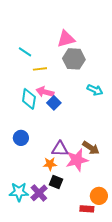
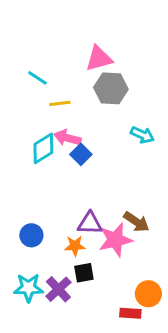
cyan diamond: (29, 99) -> (43, 148), turned 50
blue circle: (21, 138) -> (31, 235), moved
black square: (56, 182) -> (84, 273), turned -32

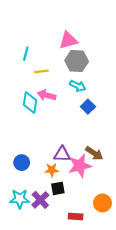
cyan line: (37, 78) -> (26, 54), turned 72
cyan arrow: (142, 135) -> (78, 86), moved
cyan diamond: (43, 148) -> (30, 102), turned -50
blue square: (81, 154) -> (88, 107), moved
red rectangle: (130, 313) -> (76, 216), moved

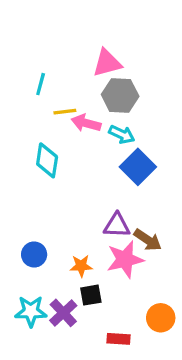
pink arrow: (47, 95) -> (86, 123), moved
blue square: (88, 107) -> (138, 167), size x1.5
purple triangle: (62, 154) -> (117, 225), moved

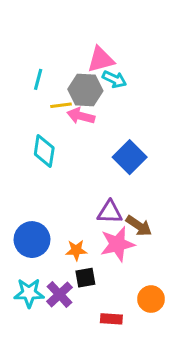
gray hexagon: (120, 95) -> (85, 90), moved
cyan arrow: (122, 134) -> (114, 79), moved
blue circle: (34, 255) -> (32, 240), size x1.5

